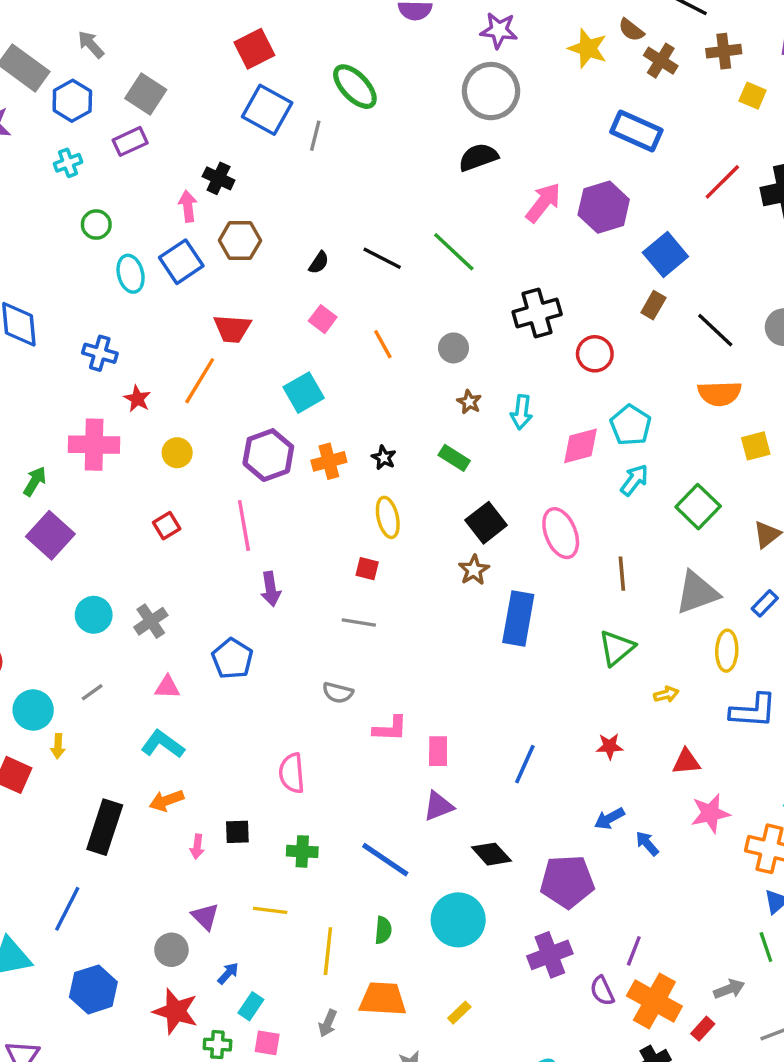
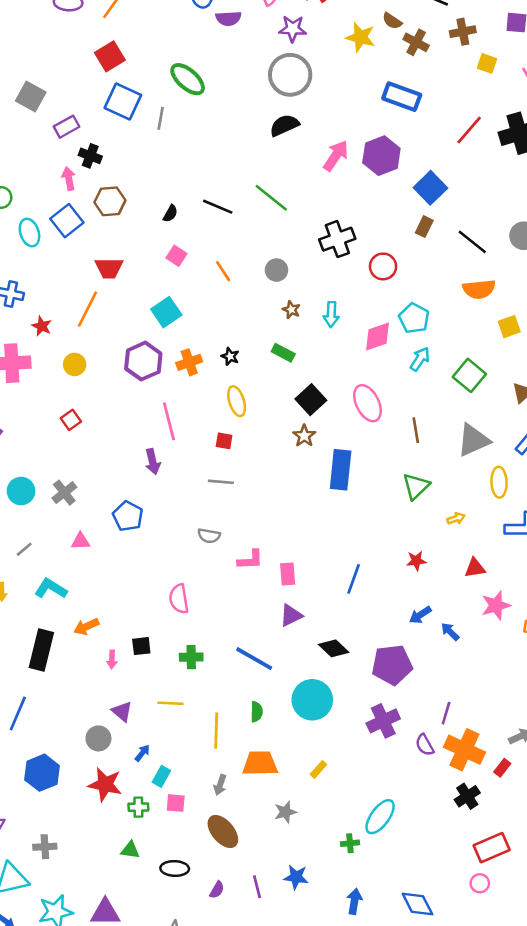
purple rectangle: (130, 141) -> (66, 127), moved
pink line: (244, 525) -> (169, 421), moved
cyan L-shape: (163, 744) -> (51, 589), moved

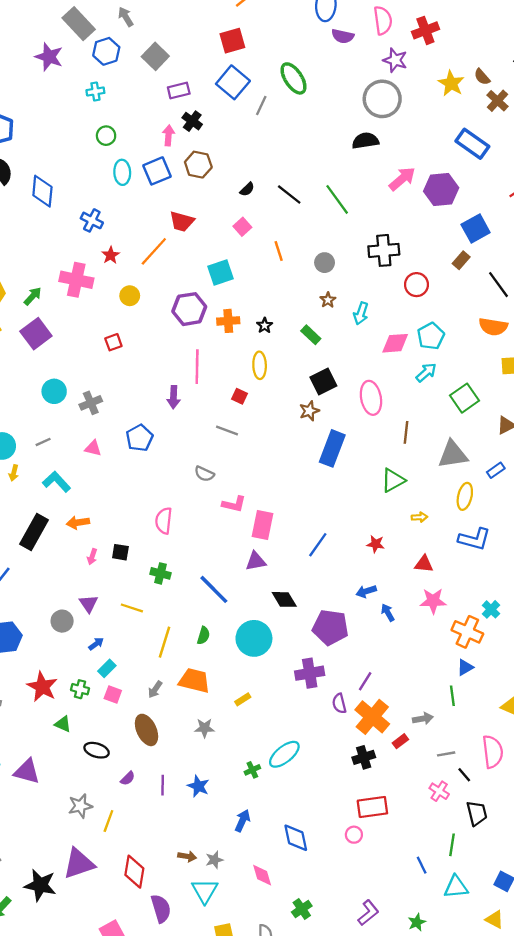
pink rectangle: (288, 574) -> (262, 525), size x1.4
red star: (105, 784) -> (42, 687), moved
green cross: (350, 843) -> (252, 770), turned -35

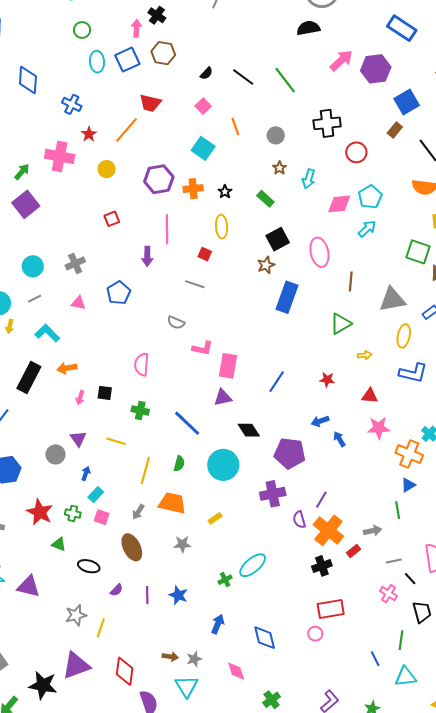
cyan square: (220, 273) -> (203, 148), moved, turned -35
red square: (113, 342) -> (112, 219), moved
cyan circle: (54, 391) -> (33, 266), moved
green square: (465, 398) -> (418, 252), moved, turned -35
blue arrow: (96, 644) -> (86, 473), turned -32

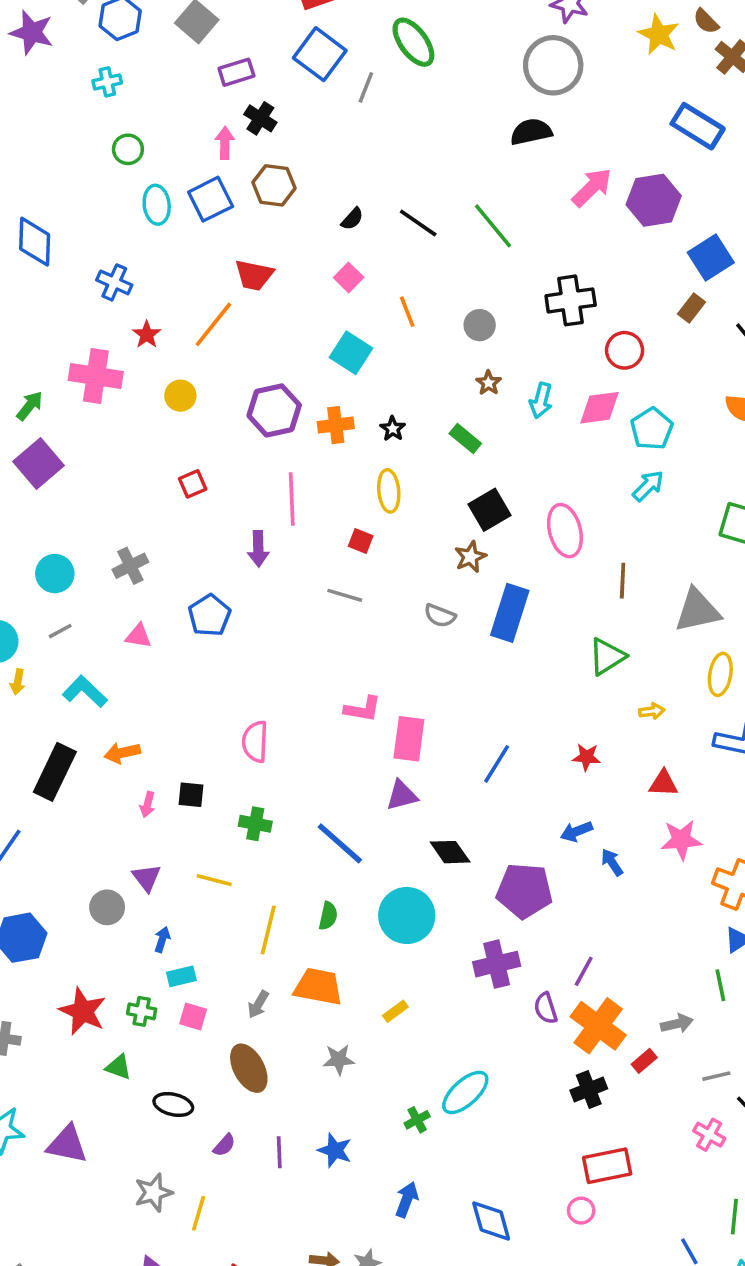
pink diamond: (339, 204) -> (599, 408), moved
gray semicircle: (176, 323) -> (440, 616), moved
cyan rectangle: (96, 495) -> (181, 976), turned 35

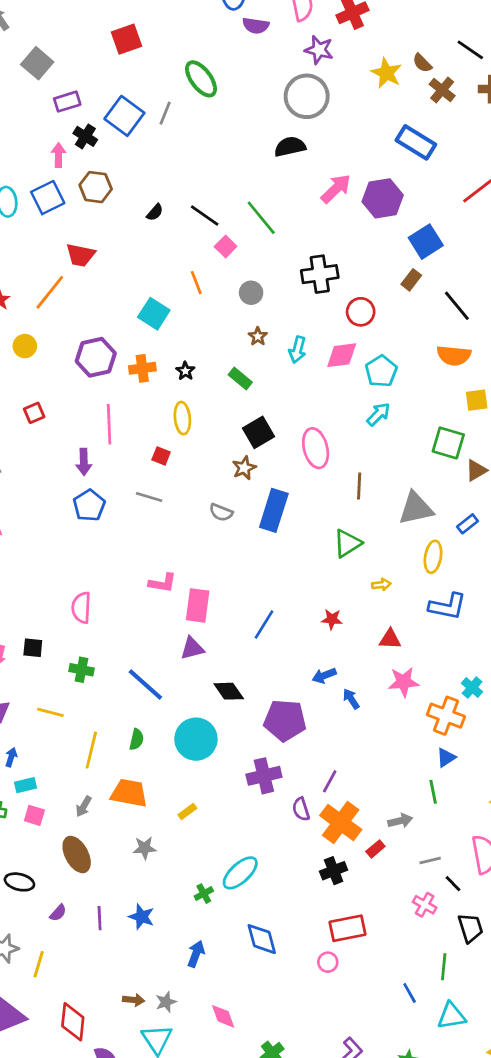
blue square: (320, 54) -> (124, 116), moved
pink square: (349, 278) -> (226, 247), moved
blue pentagon: (209, 615) -> (89, 505), moved
blue diamond: (491, 1221) -> (262, 939), moved

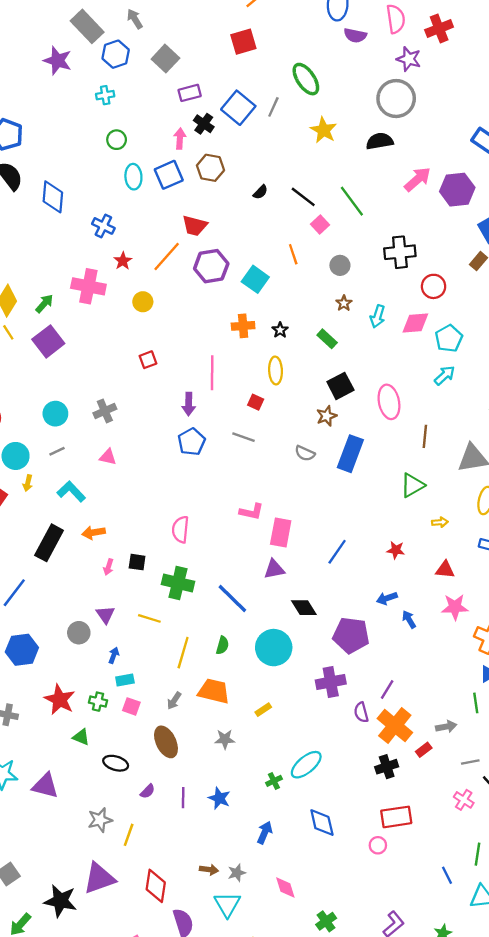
yellow star: (386, 73) -> (324, 130), moved
purple hexagon: (96, 357) -> (211, 266), moved
green cross: (81, 670) -> (178, 583), size x1.5

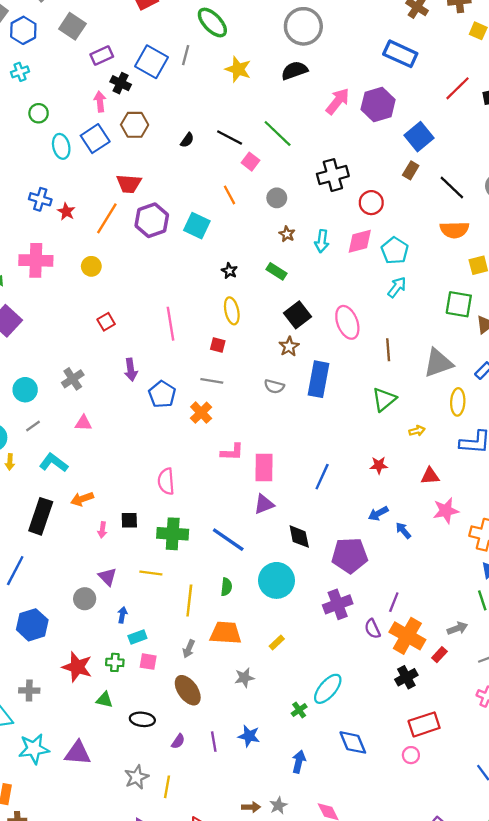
red star: (123, 261) -> (66, 212), moved
orange cross: (243, 326) -> (201, 413), moved, turned -30
purple arrow: (189, 404) -> (131, 370), moved
black diamond: (304, 608) -> (299, 537), turned 30

